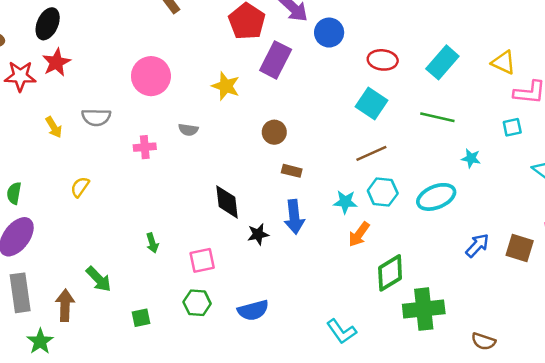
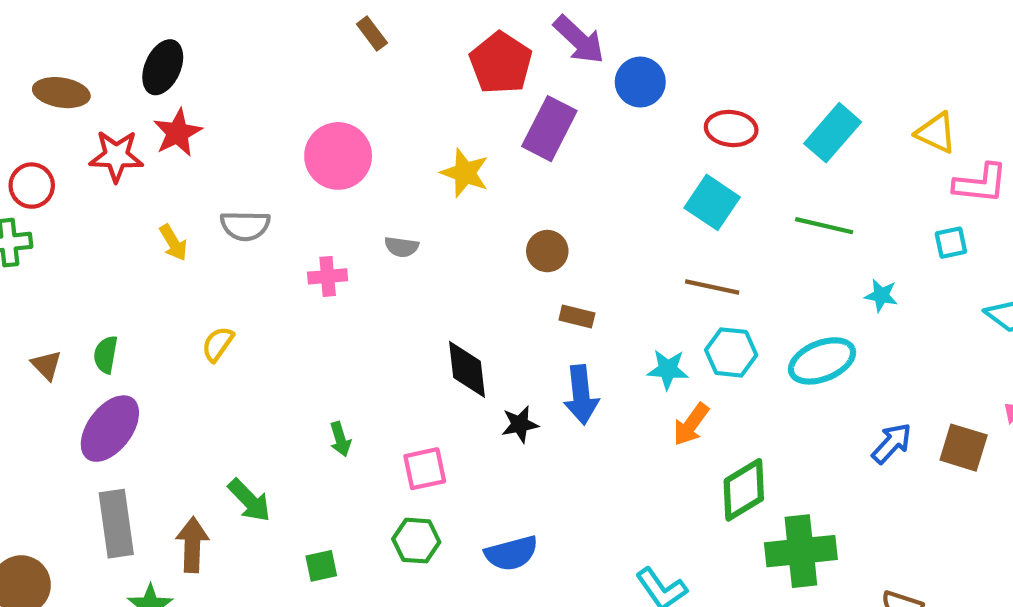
brown line: (371, 153) -> (712, 287), turned 36

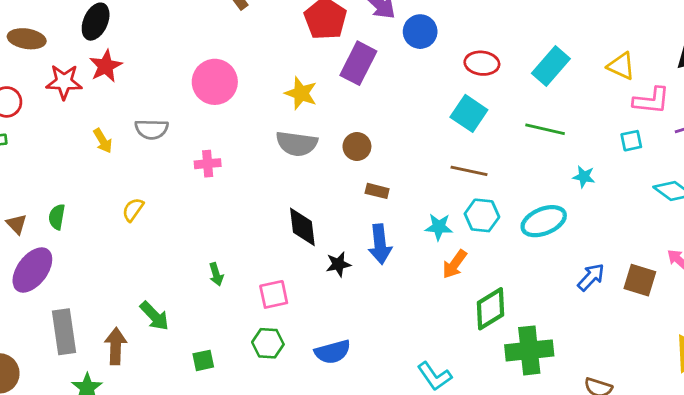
gray semicircle: (402, 247) -> (297, 144), moved, size x1.8
purple ellipse: (110, 429) -> (32, 270), moved

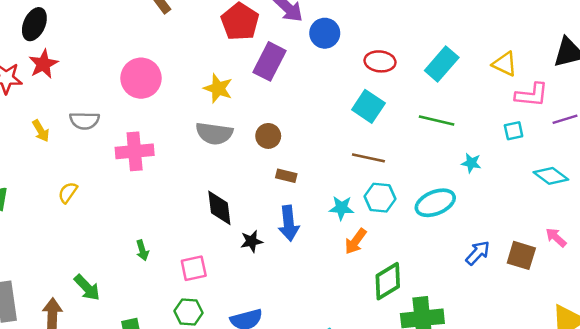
pink cross: (208, 164) -> (135, 151), size x1.6

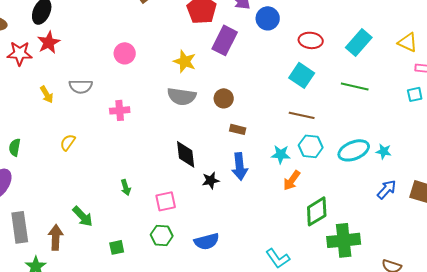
pink circle: (141, 78) -> (125, 53), size x0.7
pink cross: (135, 151) -> (120, 110), size x0.7
cyan star: (471, 163) -> (384, 151), moved

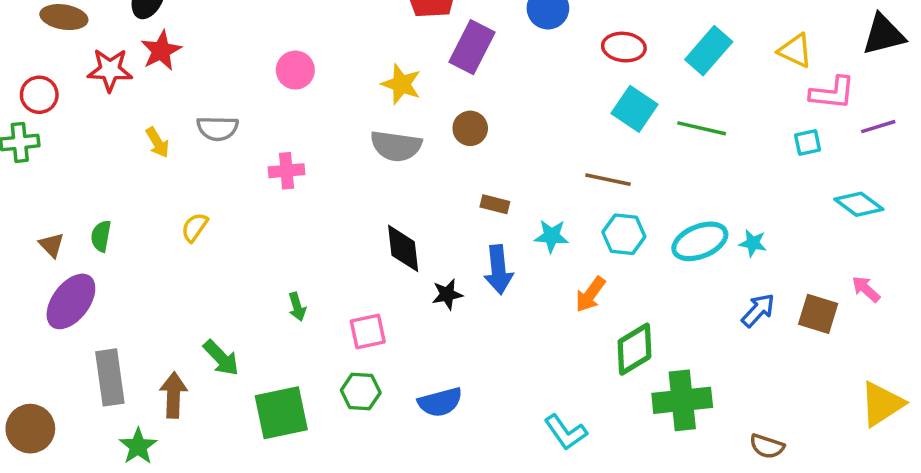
cyan square: (302, 75) -> (634, 109), moved
brown circle: (224, 98) -> (470, 128), moved
cyan star: (281, 154) -> (551, 236), moved
green square: (117, 247) -> (281, 413), size x2.0

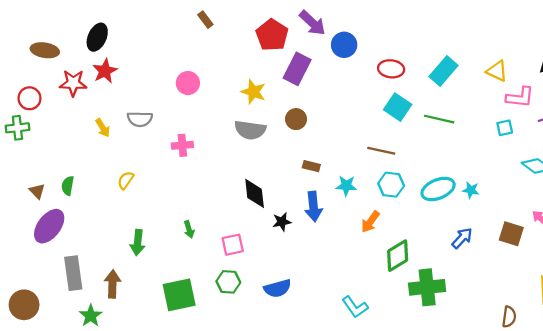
blue arrow: (758, 310) -> (462, 238), moved
green arrow: (221, 358) -> (138, 243), moved, turned 50
brown semicircle: (767, 446) -> (509, 317), moved, turned -100

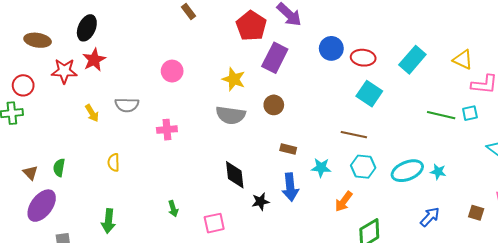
blue circle: (344, 45) -> (331, 48), moved
green line: (439, 119) -> (441, 115), moved
yellow semicircle: (126, 180) -> (114, 162), turned -36
brown square: (511, 234) -> (476, 213), size x0.7
green arrow: (138, 243) -> (108, 221), moved

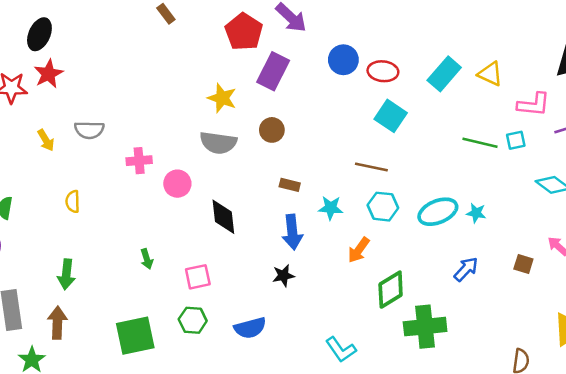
yellow triangle: (463, 60) -> (490, 74), moved
pink circle: (172, 71) -> (177, 184), moved
black star: (260, 201) -> (283, 276), moved

